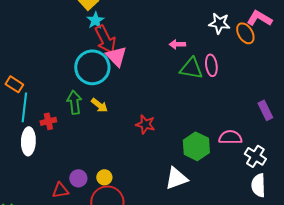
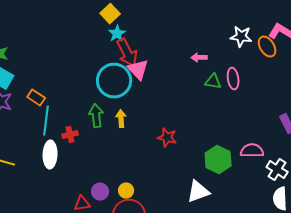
green triangle: (191, 68) -> (213, 82), size x0.7
yellow arrow: (99, 105) -> (121, 119), turned -132

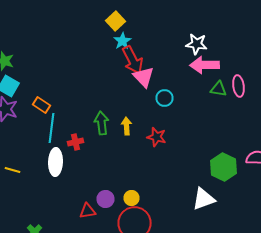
white star: (241, 37) -> (196, 44), moved
pink arrow: (199, 58) -> (204, 65), size x1.8
cyan circle: (114, 81) -> (164, 98), moved, size x0.5
red star: (167, 138) -> (156, 137), moved

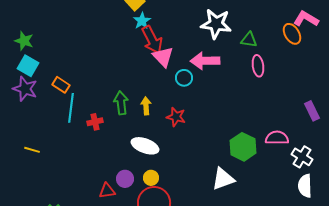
white star: (196, 44) -> (216, 24), size x1.4
pink arrow: (204, 65) -> (205, 61), moved
green triangle: (218, 89) -> (249, 40), moved
white ellipse: (56, 162) -> (145, 146), moved, turned -72

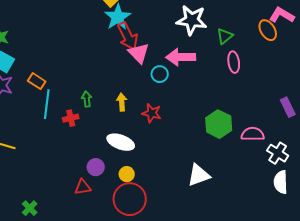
cyan star: (142, 21) -> (118, 17), size x1.5
green triangle: (249, 40) -> (225, 36), turned -48
green arrow: (121, 103) -> (87, 99), moved, size x0.7
green hexagon: (243, 147) -> (219, 124), moved
purple circle: (125, 179) -> (96, 167), moved

